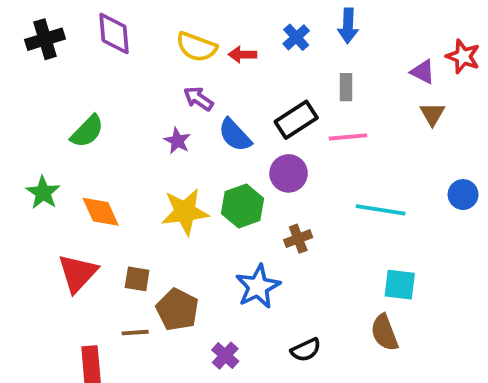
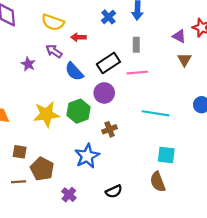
red arrow: (243, 55) -> (78, 37), moved
purple star: (177, 141) -> (28, 64), moved

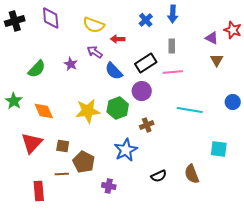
cyan square: (166, 155) -> (219, 149), moved
black semicircle: (114, 191) -> (159, 176), moved
purple cross: (69, 195) -> (109, 186), turned -32

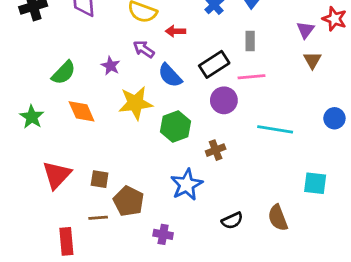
purple triangle: (212, 38) -> (305, 30), turned 40
purple circle: (142, 91) -> (224, 100), moved
orange diamond: (44, 111) -> (82, 111), moved
yellow star: (88, 111) -> (135, 103), moved

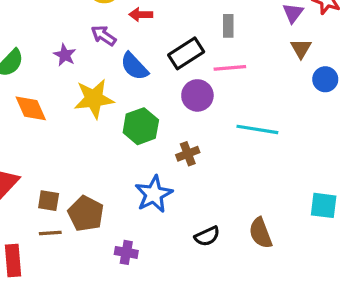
blue circle: (334, 118) -> (325, 79), moved
brown square: (100, 179) -> (49, 201), moved
cyan square: (315, 183) -> (324, 205), moved

